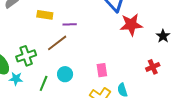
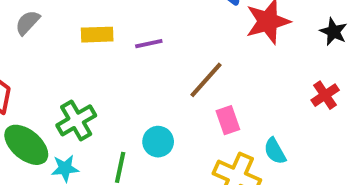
brown line: (57, 43) -> (206, 80), moved

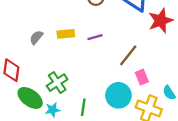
gray semicircle: (28, 23) -> (36, 37), moved
cyan circle: (158, 142) -> (118, 95), moved, size x1.5

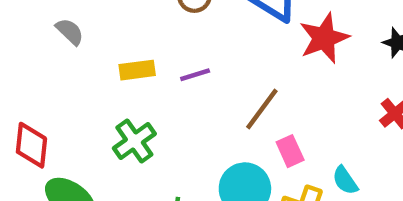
gray semicircle: (36, 37) -> (70, 32), moved, turned 96
green cross: (57, 83) -> (134, 141), moved

